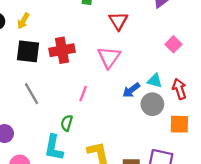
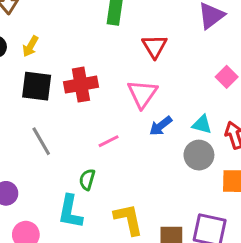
blue arrow: (131, 90) -> (161, 126), moved
pink line: (83, 94) -> (109, 141), turned 42

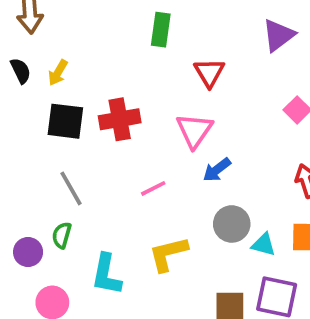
cyan triangle: (202, 124) -> (264, 245), moved
gray circle: (199, 155) -> (232, 224), moved
green semicircle: (87, 180) -> (62, 235), moved
yellow L-shape: (128, 219) -> (168, 254), moved, turned -92

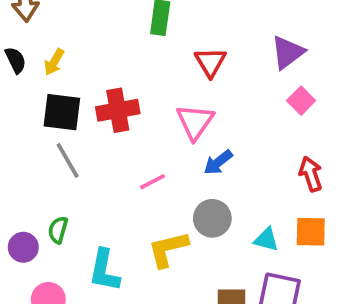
purple triangle: (278, 35) -> (288, 52), moved
gray line: (71, 188) -> (68, 160), moved
gray circle: (232, 224) -> (212, 218), moved

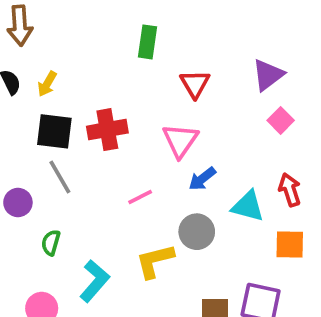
cyan triangle: (266, 240) -> (248, 206), moved, size x1.4
purple circle: (23, 247) -> (18, 203), moved
cyan L-shape: (104, 270) -> (95, 281), turned -150

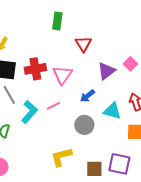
purple triangle: (268, 75) -> (106, 71), moved
pink triangle: (180, 140) -> (62, 75), moved
yellow L-shape: (155, 261) -> (61, 157), moved
cyan L-shape: (95, 281) -> (29, 112), moved

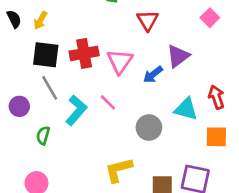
pink square: (130, 64) -> (210, 18), moved
blue arrow: (87, 96) -> (153, 75), moved
pink line: (53, 106) -> (108, 102), turned 72

